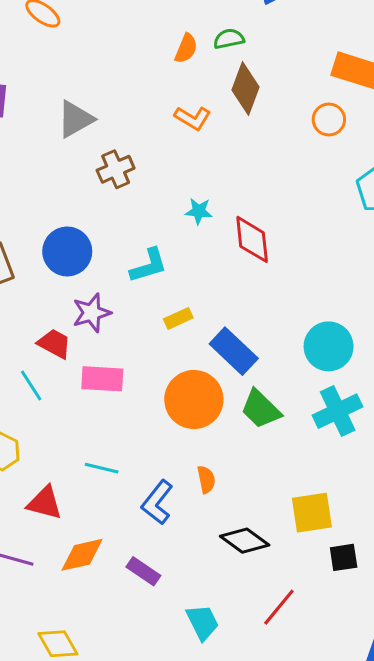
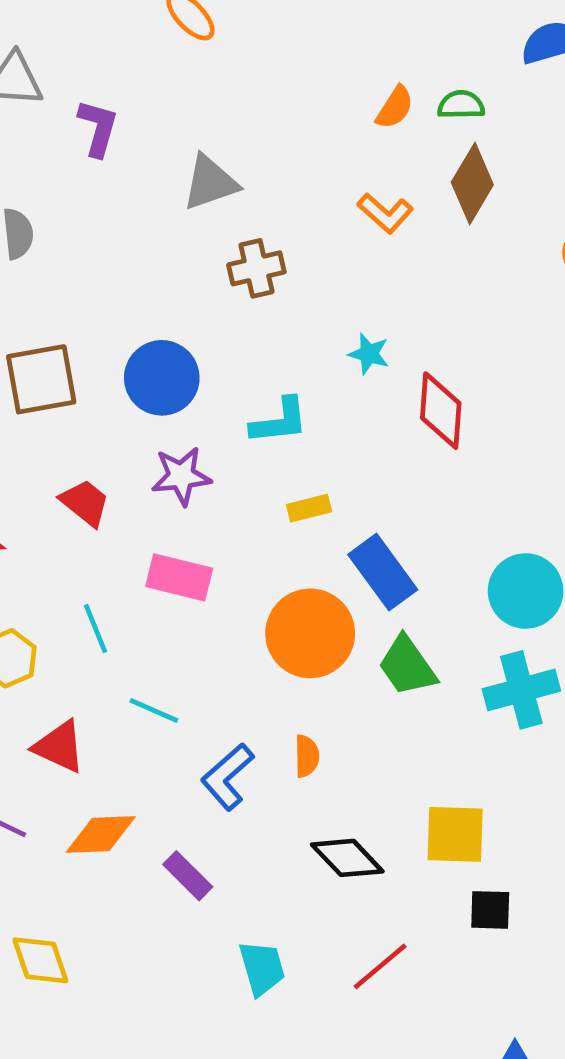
red trapezoid: (54, 344) -> (85, 503), moved
cyan line: (31, 386) -> (96, 629), moved

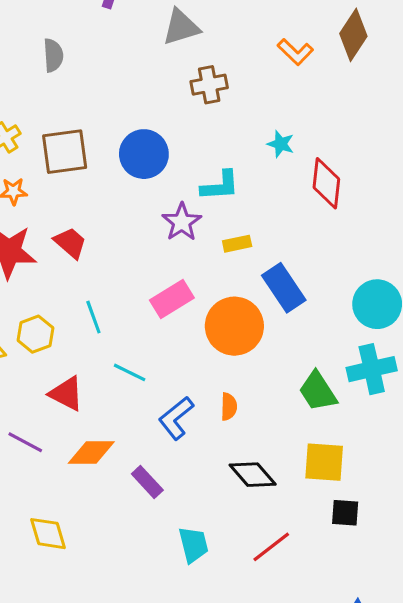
purple star: (181, 476) -> (182, 222), moved, turned -30
red trapezoid: (85, 503) -> (70, 243), moved
pink rectangle: (179, 577) -> (172, 299), moved, turned -48
green trapezoid: (407, 666) -> (318, 391), moved

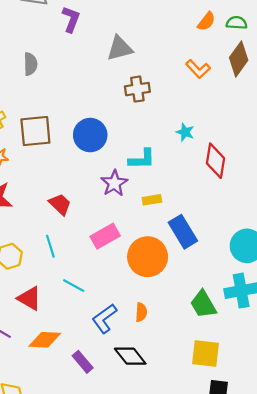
red trapezoid: (70, 243) -> (60, 204), moved
black diamond: (253, 475) -> (130, 356), moved

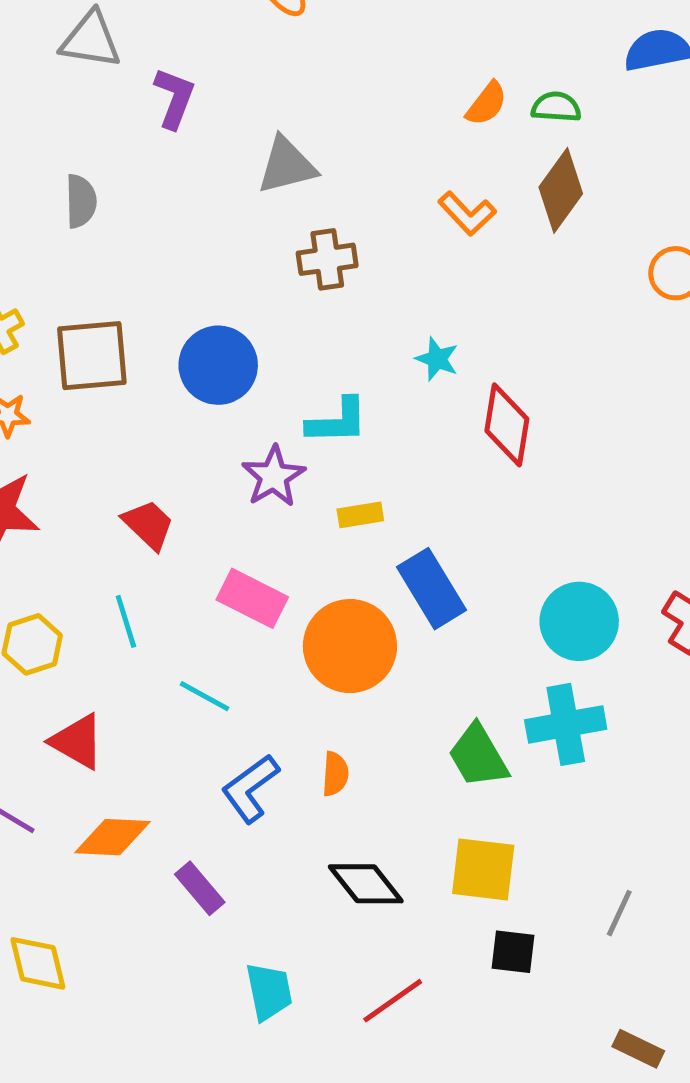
pink rectangle: (105, 236) -> (252, 598), turned 56
cyan line: (74, 286) -> (204, 696), moved
black diamond: (130, 356) -> (366, 884), moved

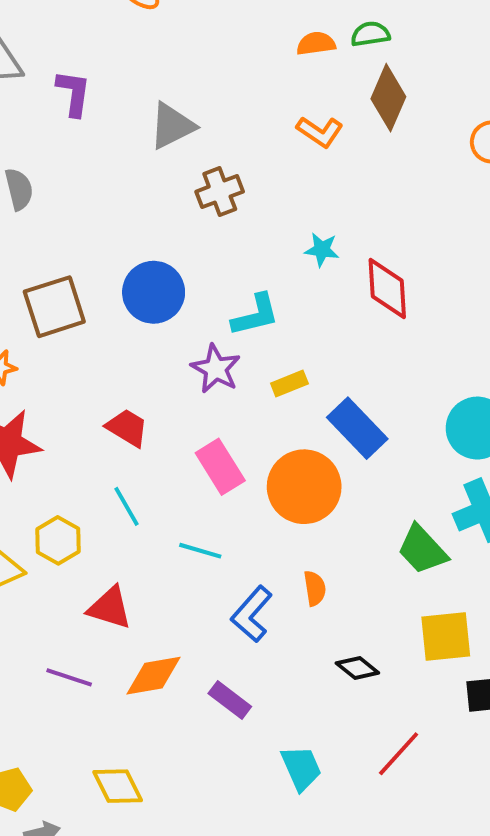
orange semicircle: (487, 104) -> (316, 44), turned -123
pink rectangle: (252, 598) -> (220, 467), turned 44
black diamond: (366, 884) -> (357, 668), size x0.7

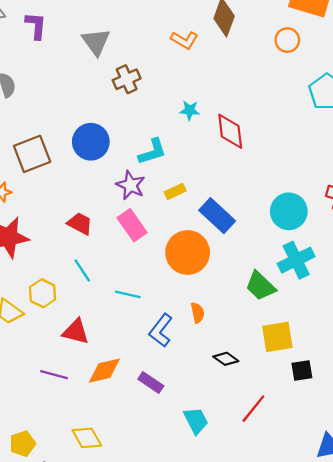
gray triangle: (172, 126) -> (96, 42), turned -36
pink rectangle: (220, 467) -> (132, 225), moved

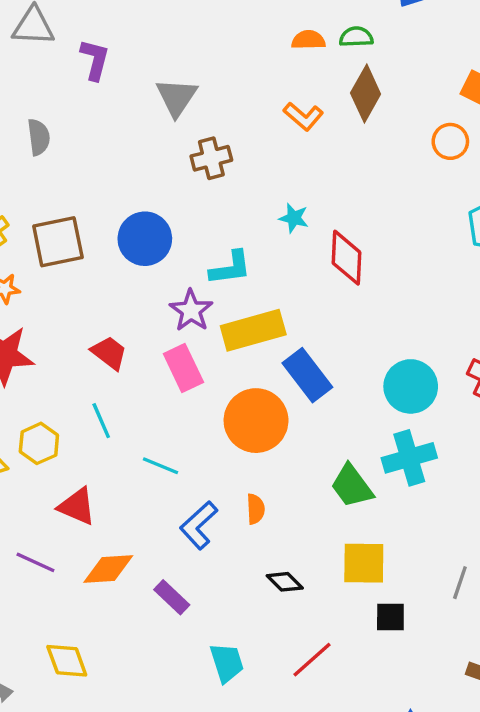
yellow rectangle: (175, 191) -> (253, 330), size x2.0

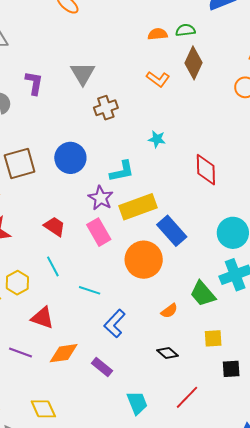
purple L-shape: (95, 60) -> (34, 83), moved
red diamond: (347, 258) -> (206, 170), moved
orange semicircle: (256, 509) -> (169, 311), moved, turned 60
yellow square: (364, 563) -> (213, 338), size x0.7

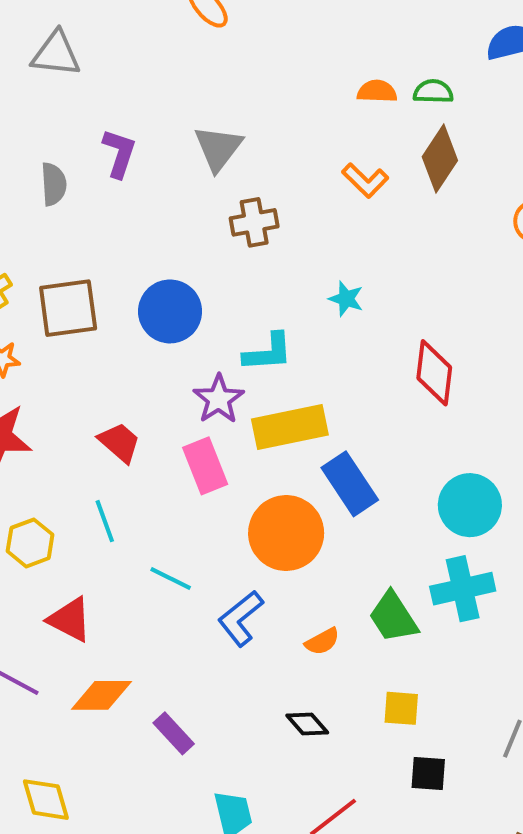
blue L-shape: (115, 324) -> (241, 618), moved

